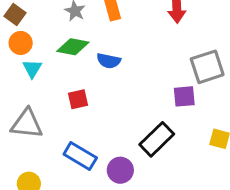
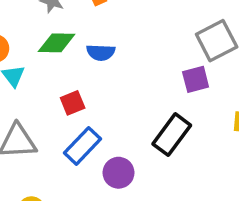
blue rectangle: (80, 156) -> (82, 146), moved, turned -68
purple circle: (120, 170) -> (119, 173), moved

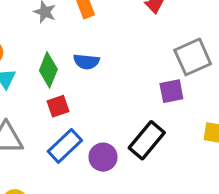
green diamond: (57, 43) -> (48, 70), moved, turned -72
purple circle: (119, 173) -> (103, 157), moved

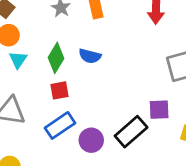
purple square: (171, 91) -> (159, 110), moved

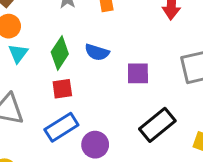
purple square: (159, 110) -> (138, 73), moved
black rectangle: (131, 132) -> (157, 125), moved

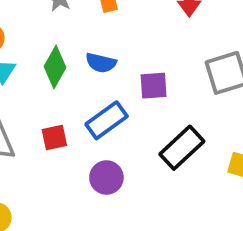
red square: (62, 89) -> (54, 138), moved
blue rectangle: (61, 127) -> (107, 120), moved

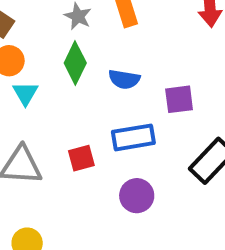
green diamond: (55, 67) -> (75, 63), moved
blue rectangle: (107, 120) -> (133, 137), turned 30

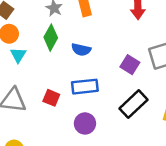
purple square: (179, 99) -> (130, 65), moved, turned 36
red square: (81, 158) -> (51, 98), turned 35

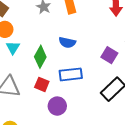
green diamond: (51, 38) -> (40, 57), moved
purple circle: (85, 123) -> (57, 106), moved

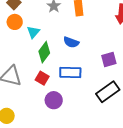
cyan triangle: (13, 48) -> (33, 32), moved
purple square: (109, 55) -> (109, 60), turned 35

